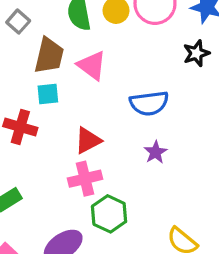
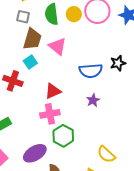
gray square: (18, 22) -> (23, 17), moved, turned -32
black star: (196, 53) -> (118, 63), moved
cyan square: (48, 94) -> (30, 62), turned -32

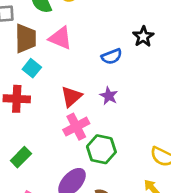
blue semicircle: (91, 71) -> (112, 56), size x0.7
purple star: (93, 100) -> (109, 96), moved

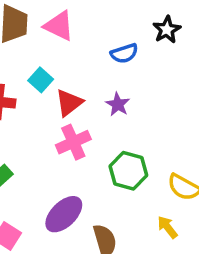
cyan square: (32, 68) -> (41, 80), moved
green hexagon: (101, 149) -> (128, 171), moved

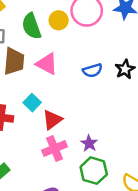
blue semicircle: (124, 53) -> (92, 70), moved
purple star: (118, 104) -> (89, 143), moved

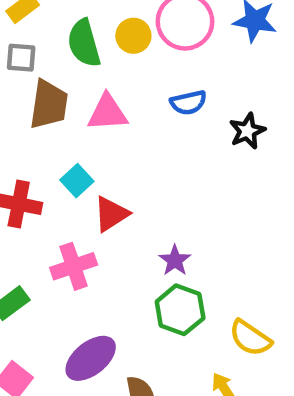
pink triangle: (47, 64) -> (107, 113), turned -35
blue semicircle: (92, 70) -> (188, 103), moved
pink cross: (54, 148) -> (74, 266), moved

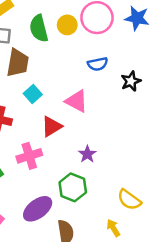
pink triangle: (107, 113) -> (76, 101), moved, turned 30
cyan square: (77, 181) -> (33, 94), moved
green hexagon: (180, 310) -> (73, 187), moved

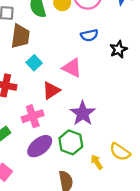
purple star: (87, 154) -> (83, 113), size x1.6
purple ellipse: (38, 209) -> (40, 146), moved
yellow arrow: (113, 228) -> (97, 162), moved

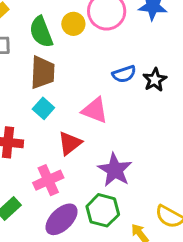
blue semicircle: (89, 35) -> (124, 74), moved
brown trapezoid: (20, 36) -> (43, 72), moved

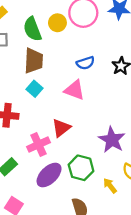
blue semicircle: (124, 74) -> (85, 63), moved
red triangle: (70, 143) -> (61, 128), moved
purple star: (115, 170) -> (112, 140), moved

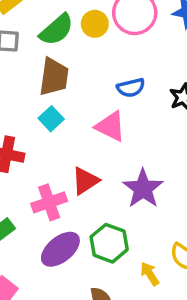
green semicircle: (32, 29) -> (57, 30), turned -115
purple star: (112, 140) -> (143, 189), moved

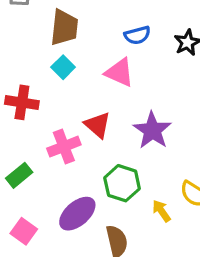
red triangle: (85, 181) -> (97, 125), turned -44
purple ellipse: (60, 249) -> (77, 214), moved

